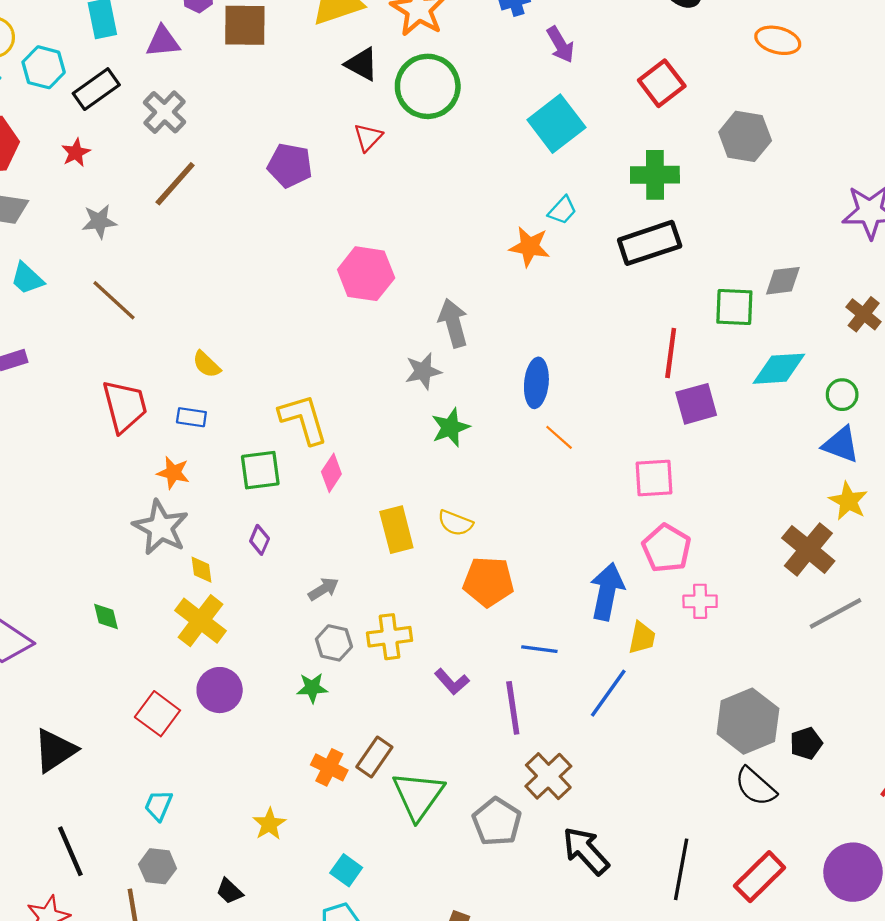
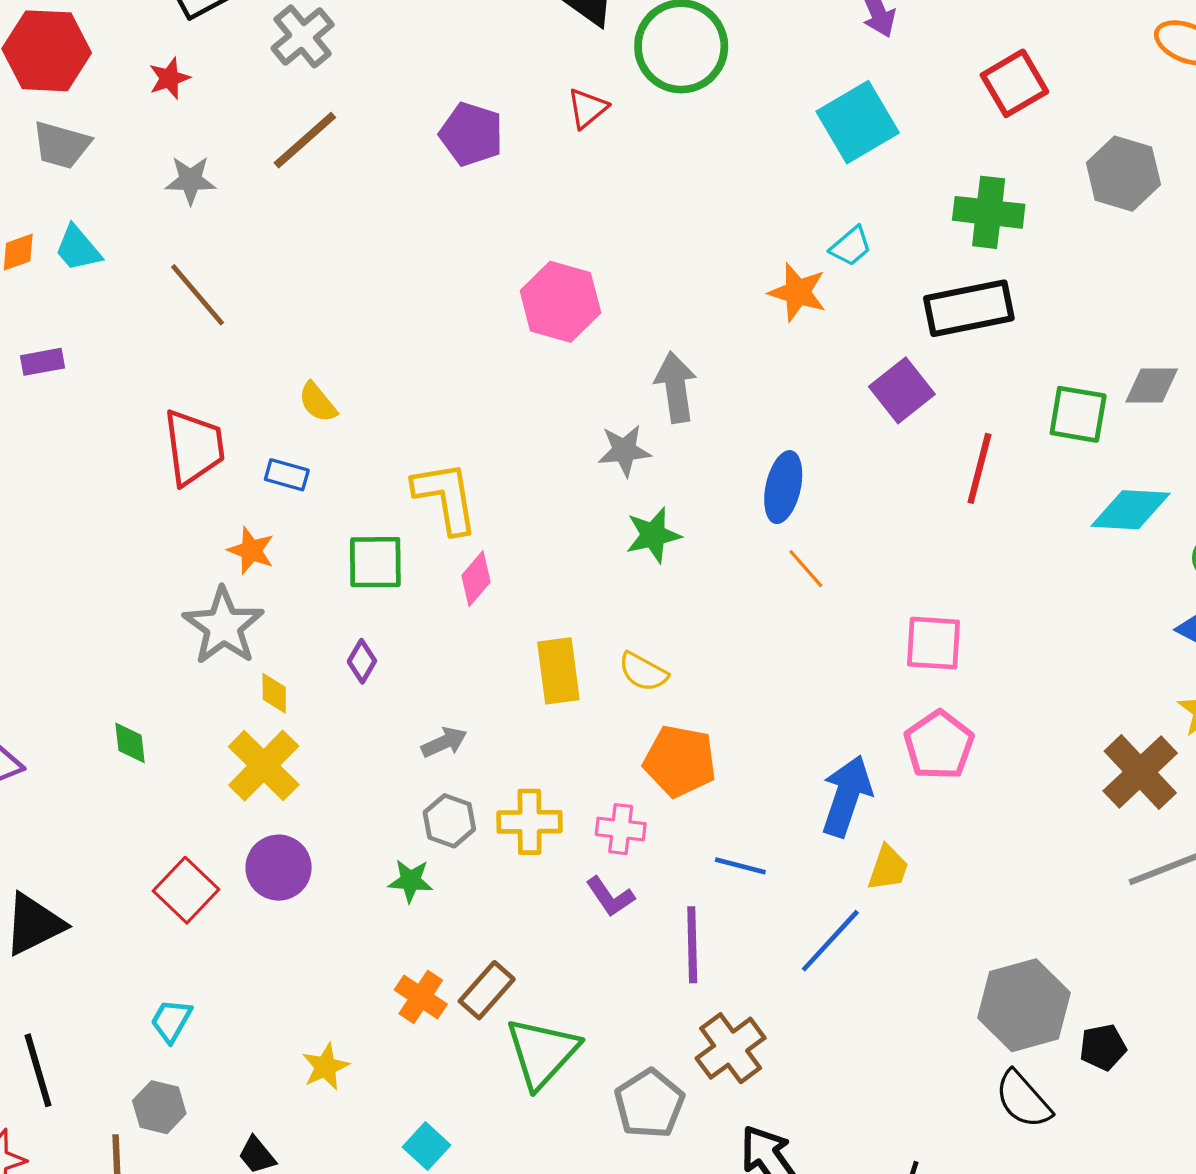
purple square: (696, 404) -> (902, 390), moved, turned -30
pink cross: (700, 601) -> (621, 829), moved

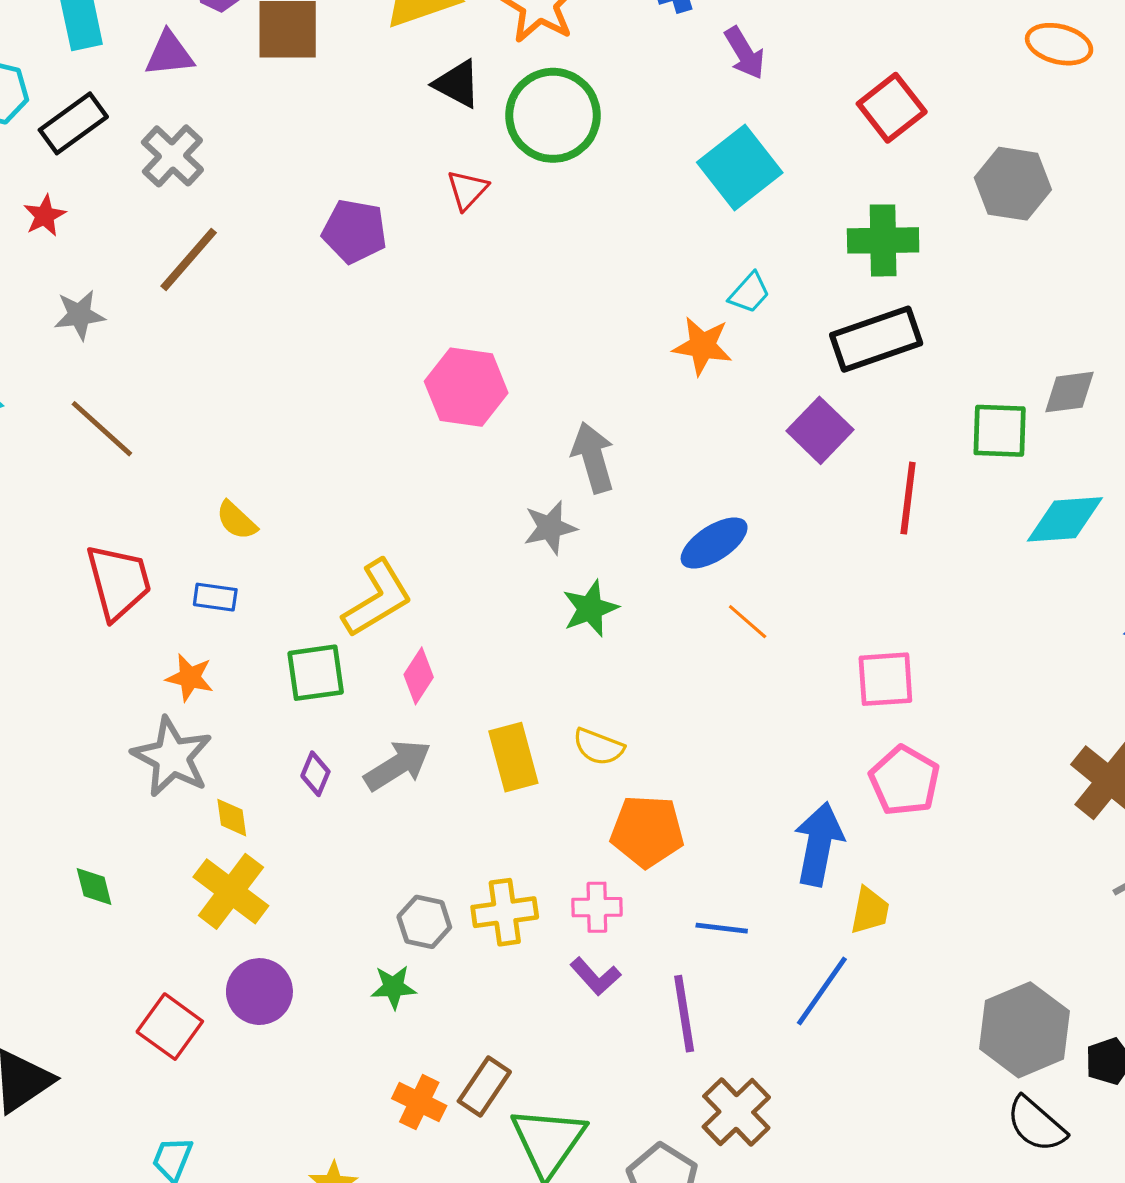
blue ellipse: (783, 487) -> (714, 543), turned 52
yellow L-shape: (446, 497) -> (377, 598), turned 76
gray arrow: (444, 742) -> (398, 765), moved, size x1.5

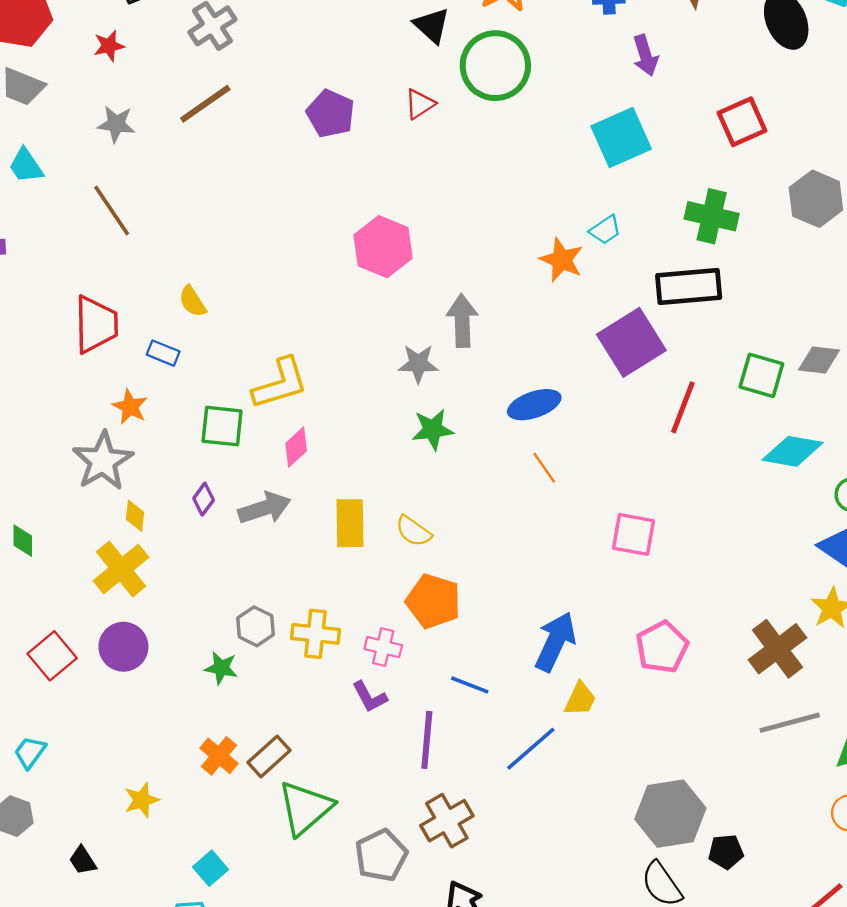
purple square: (820, 430) -> (631, 342), size x1.4
pink pentagon: (905, 781) -> (662, 647), moved

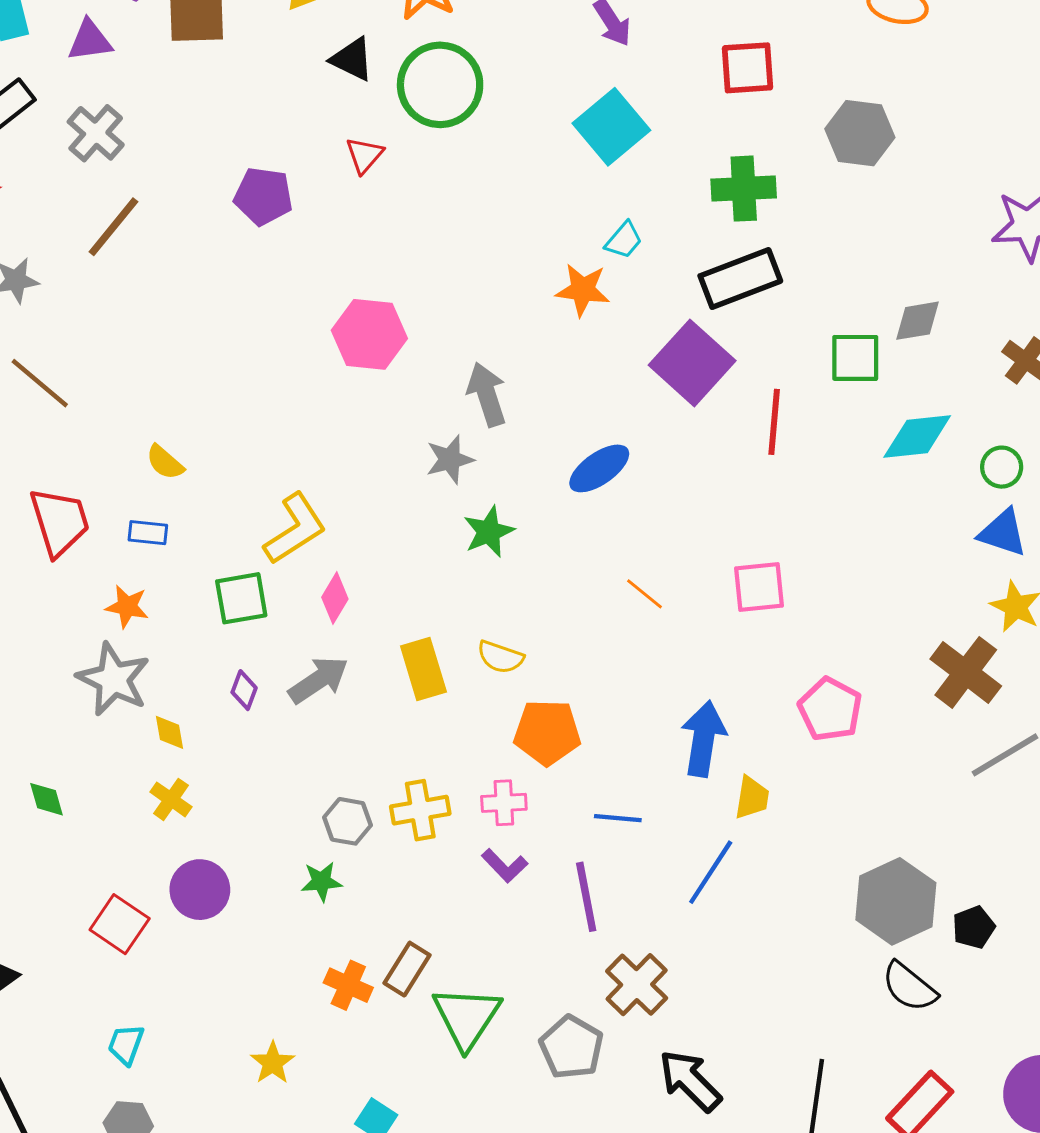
red square: (742, 122) -> (747, 68), turned 36
orange line: (544, 468) -> (645, 594), moved
yellow cross: (121, 569) -> (171, 799), size x0.6

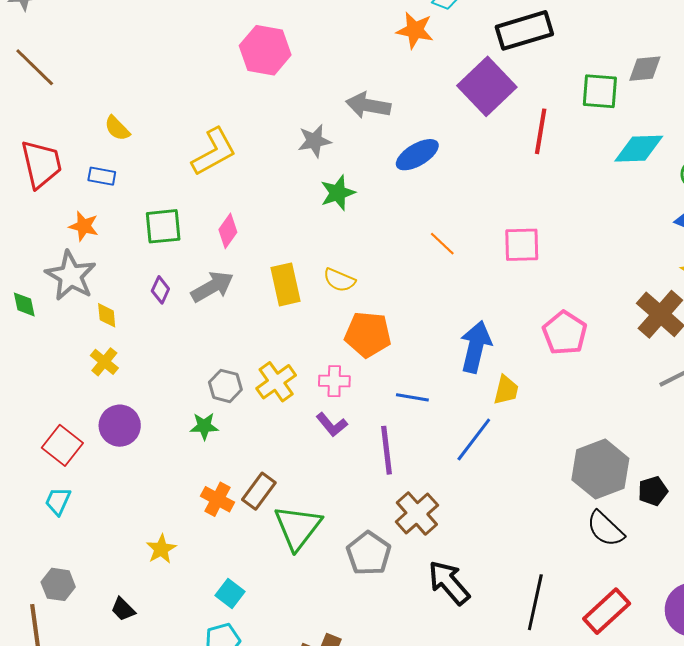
gray arrow: (487, 394) -> (368, 105), moved, turned -66
yellow L-shape: (295, 529) -> (214, 152), moved
green diamond: (46, 799) -> (24, 304), moved
yellow cross: (420, 810) -> (276, 382), turned -30
cyan trapezoid: (126, 1044) -> (58, 501), moved

